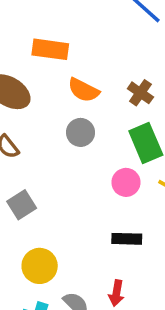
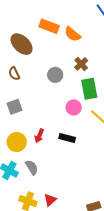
orange semicircle: (83, 90) -> (72, 34), moved
brown cross: (140, 93) -> (81, 64), moved
red arrow: (116, 293) -> (39, 136), moved

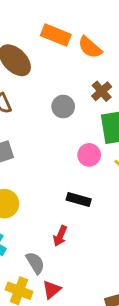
red arrow: (39, 136) -> (60, 236), moved
gray semicircle: (32, 167) -> (35, 263), moved

